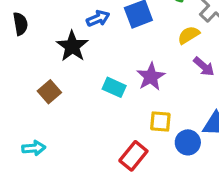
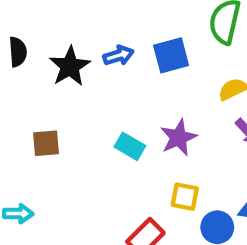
black star: (72, 46) -> (70, 66), moved
brown square: (49, 92) -> (46, 143), turned 30

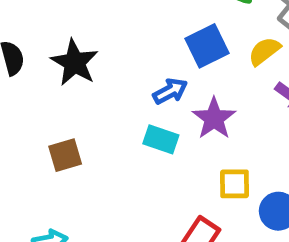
blue square: (171, 55) -> (207, 46), moved
blue arrow: (118, 56) -> (170, 91), moved

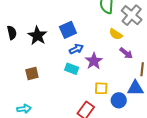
blue square: (207, 46) -> (68, 30), moved
yellow semicircle: (264, 51) -> (116, 34), turned -112

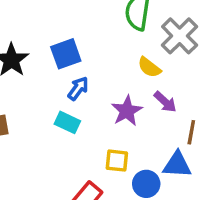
blue arrow: (76, 49) -> (78, 88), turned -32
purple star: (94, 61) -> (127, 111), moved

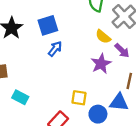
purple arrow: (165, 102) -> (122, 51), moved
purple star: (127, 111) -> (101, 64), moved
cyan rectangle: (67, 122) -> (20, 97), moved

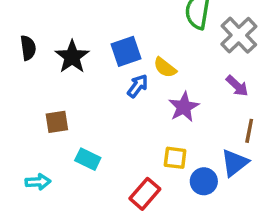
yellow semicircle: (103, 37) -> (165, 67), moved
purple star: (101, 64) -> (184, 107), moved
blue triangle: (119, 102) -> (235, 163), turned -42

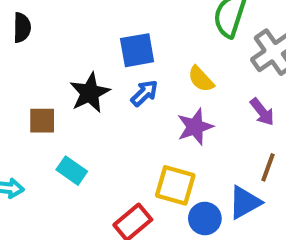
black star: (72, 57) -> (90, 93), moved
yellow semicircle: (165, 67) -> (201, 79), moved
yellow square: (175, 158) -> (175, 185), size x1.4

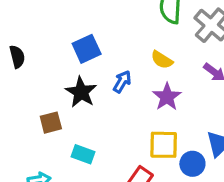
blue square: (137, 50) -> (87, 49), moved

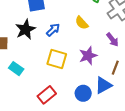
purple star: (167, 97) -> (88, 56), moved
yellow square: (164, 145) -> (57, 59), moved

